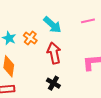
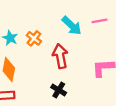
cyan arrow: (52, 25) -> (72, 26), moved

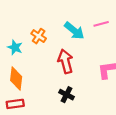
orange cross: (34, 38) -> (39, 36), moved

